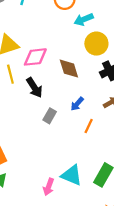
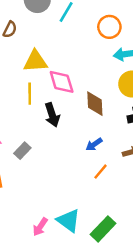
pink diamond: (35, 57) -> (62, 82), turned 65
gray rectangle: (50, 116) -> (22, 151), moved

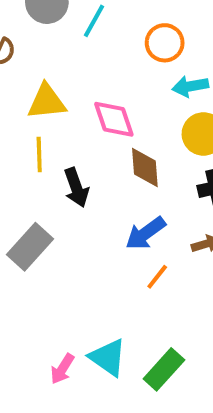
pink diamond: (62, 82) -> (114, 119), moved
blue arrow: (94, 144) -> (145, 233), size x1.5
gray rectangle: (22, 151) -> (30, 247), size x1.6

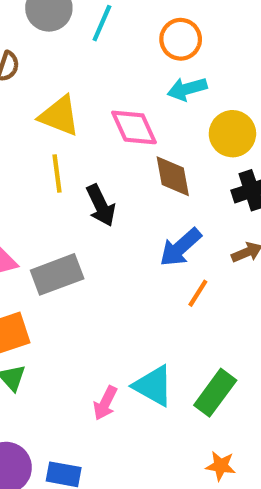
cyan arrow: (190, 86) -> (187, 89), moved
yellow triangle: (47, 102) -> (59, 116), turned 33
gray rectangle: (30, 247) -> (57, 274), turned 33

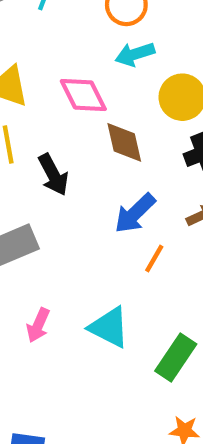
cyan triangle: (153, 386) -> (109, 327), moved
pink arrow: (105, 403) -> (38, 325), moved

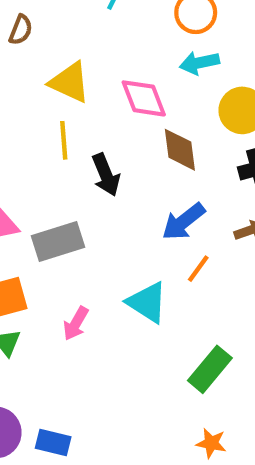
cyan triangle: (109, 327) -> (147, 302), moved

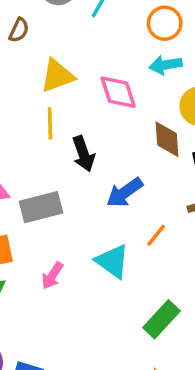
yellow triangle: (70, 82) -> (57, 76), turned -48
brown diamond: (180, 150) -> (167, 139), moved
blue arrow: (183, 222) -> (125, 193), moved

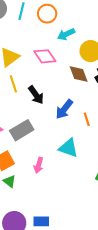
orange circle: (165, 23) -> (47, 14), moved
orange line: (156, 235) -> (87, 119), moved, turned -40

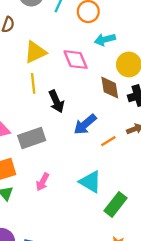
orange line: (87, 119) -> (108, 141), turned 64
cyan triangle: (69, 148) -> (90, 182), moved

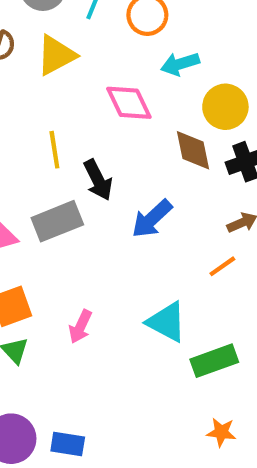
yellow triangle: (35, 52) -> (56, 55), moved
gray rectangle: (32, 138) -> (57, 221), moved
orange line: (108, 141) -> (222, 266), moved
green rectangle: (116, 204) -> (214, 361), turned 35

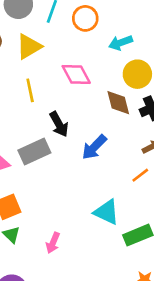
cyan arrow: (180, 64) -> (121, 43), moved
yellow line: (54, 150) -> (30, 90), moved
pink arrow: (80, 327) -> (53, 243), moved

